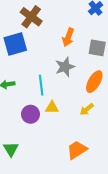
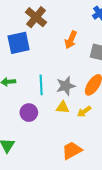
gray star: (65, 67) -> (66, 86), moved
yellow triangle: (52, 108) -> (63, 107), moved

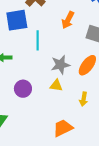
cyan line: (41, 85) -> (38, 40), moved
yellow arrow: (84, 112) -> (83, 99), moved, turned -48

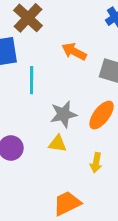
orange arrow: (68, 20) -> (74, 51), turned 90

